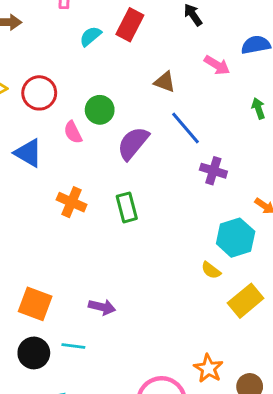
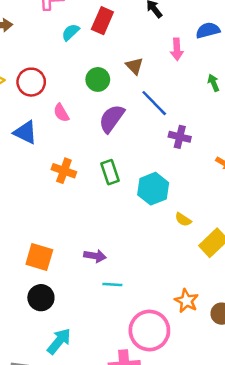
pink arrow: (217, 65) -> (177, 49), turned 60
brown triangle: (165, 82) -> (134, 66), turned 30
green circle: (100, 110) -> (98, 79), moved
cyan hexagon: (236, 238) -> (153, 189), moved
cyan line: (73, 346) -> (112, 285), moved

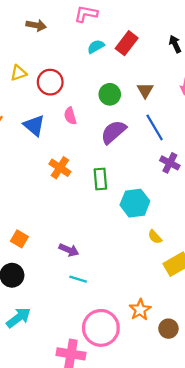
orange square: (39, 257) -> (19, 239), size x0.7

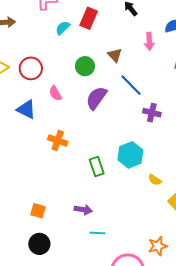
green rectangle: (100, 179) -> (97, 167), moved
orange star: (140, 310) -> (158, 246), turned 30

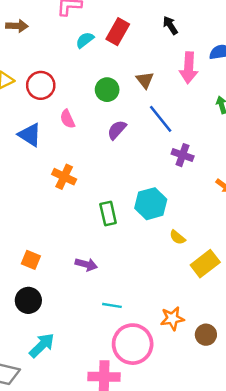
pink arrow: (149, 41) -> (189, 68), size x1.4
purple semicircle: (96, 98) -> (117, 130), size x0.7
cyan line: (97, 233) -> (112, 305), moved

